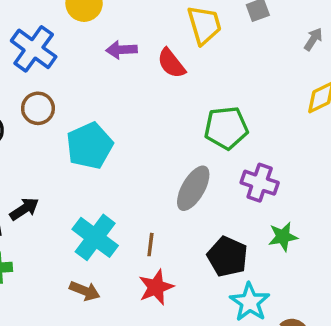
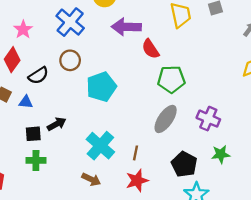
purple arrow: (121, 50) -> (126, 27), size x1.5
red semicircle: (171, 63) -> (150, 49), moved
green pentagon: (226, 128) -> (171, 79), moved

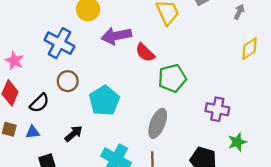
gray ellipse: (166, 119) -> (158, 123), moved
black arrow: (57, 124) -> (74, 134), moved

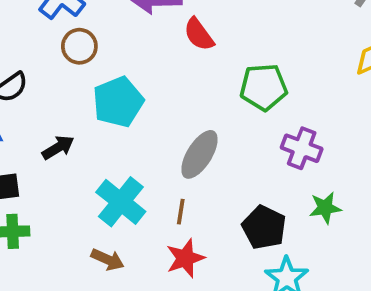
green pentagon: (172, 78) -> (264, 87), moved
brown circle: (68, 81) -> (79, 46), moved

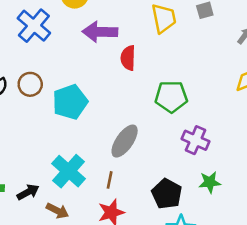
red semicircle: (199, 34) -> (128, 58), turned 35
brown circle: (79, 46) -> (30, 84), moved
black arrow: (58, 147) -> (28, 192), moved

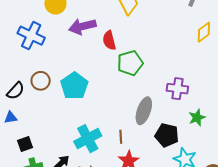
green pentagon: (171, 97) -> (130, 63), moved
gray ellipse: (125, 141) -> (144, 111), moved
cyan cross: (69, 171) -> (88, 139), turned 36

